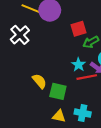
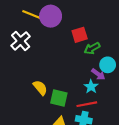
cyan star: (79, 65) -> (91, 87), moved
red line: (87, 77) -> (87, 104), moved

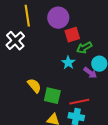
yellow line: (33, 15) -> (27, 16), turned 60
purple circle: (51, 16) -> (58, 18), moved
cyan star: (91, 87) -> (68, 63), moved

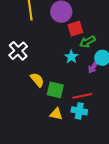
white cross: (15, 41) -> (18, 51), moved
purple arrow: (90, 73) -> (93, 67), turned 88

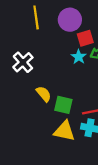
cyan star: (71, 57) -> (79, 57), moved
yellow triangle: (56, 114) -> (64, 131), size x1.5

